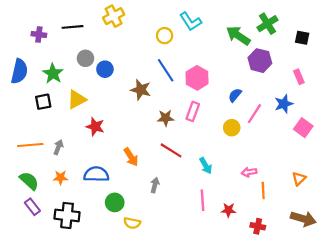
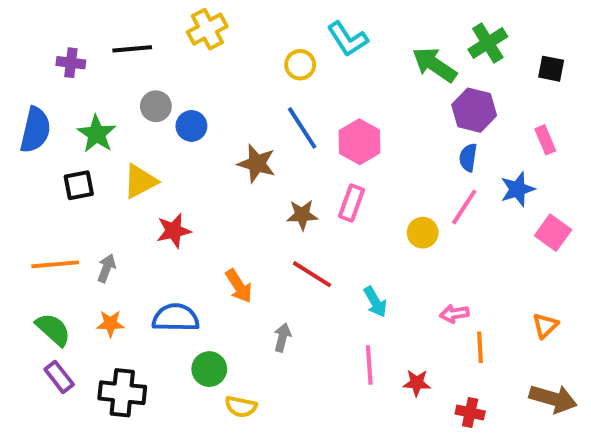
blue semicircle: (235, 95) -> (468, 158), moved, turned -32
red star: (95, 127) -> (174, 231), turned -30

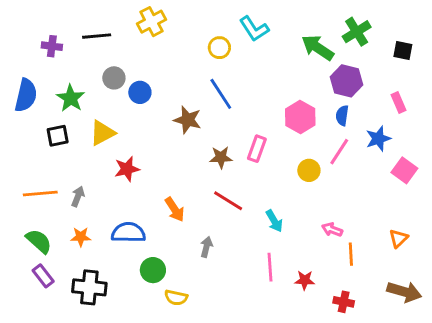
pink hexagon: (359, 142) -> (300, 117), moved
pink arrow: (454, 314) -> (332, 230), turned 30

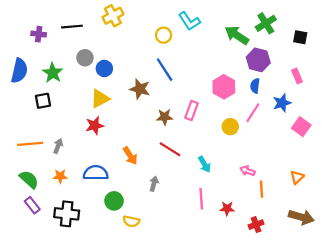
yellow triangle: (102, 133) -> (100, 99), moved
red cross: (344, 302) -> (256, 225), turned -32

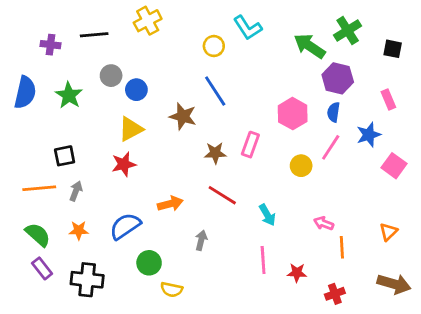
black square: (43, 101) -> (65, 156), moved
orange arrow: (130, 156) -> (170, 204), turned -72
blue semicircle: (96, 173) -> (125, 226), turned -35

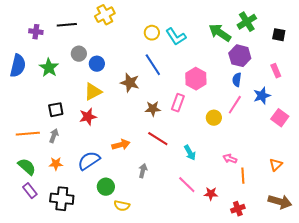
cyan L-shape: (248, 28) -> (176, 37), moved
pink hexagon: (293, 114) -> (196, 79), moved
black square: (65, 156) -> (56, 110), moved
pink line: (263, 260) -> (187, 185), turned -42

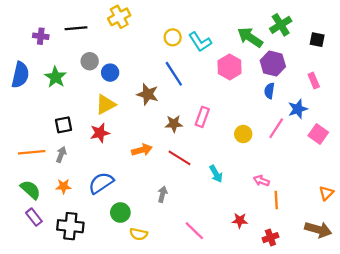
pink hexagon: (196, 79) -> (230, 67), moved
pink line: (235, 105) -> (276, 128), moved
orange arrow: (121, 145) -> (142, 150), moved
orange triangle: (276, 165) -> (326, 193), moved
pink line: (187, 185) -> (194, 231), moved

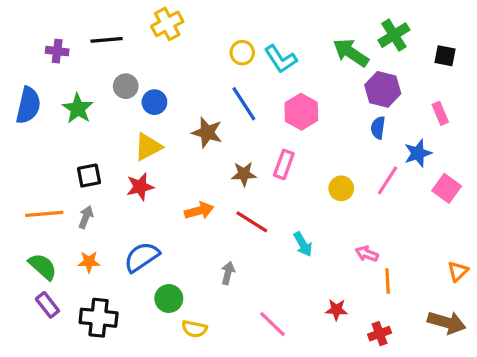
pink hexagon: (230, 67) -> (301, 112), moved

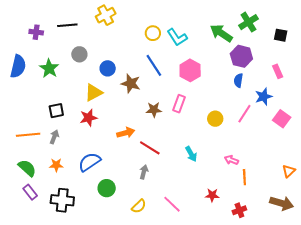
blue circle: (154, 102) -> (108, 68), moved
red line: (252, 222) -> (150, 148), moved
yellow semicircle: (194, 329) -> (139, 206), moved, turned -56

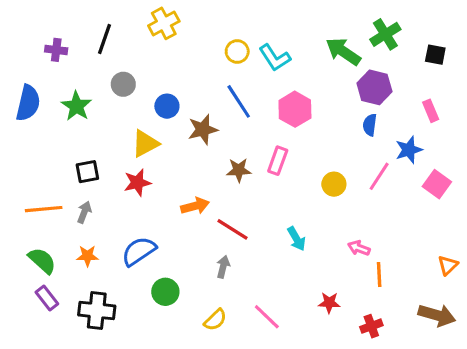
black line: (67, 25) -> (105, 39), turned -66
brown star: (131, 83) -> (203, 130), turned -30

